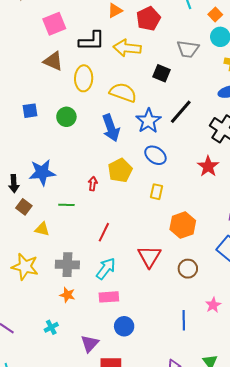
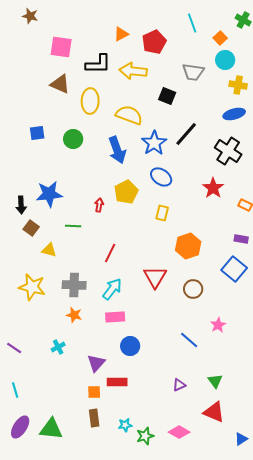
pink square: (54, 24) -> (61, 47), turned 30
blue line: (184, 320) -> (189, 340), turned -48

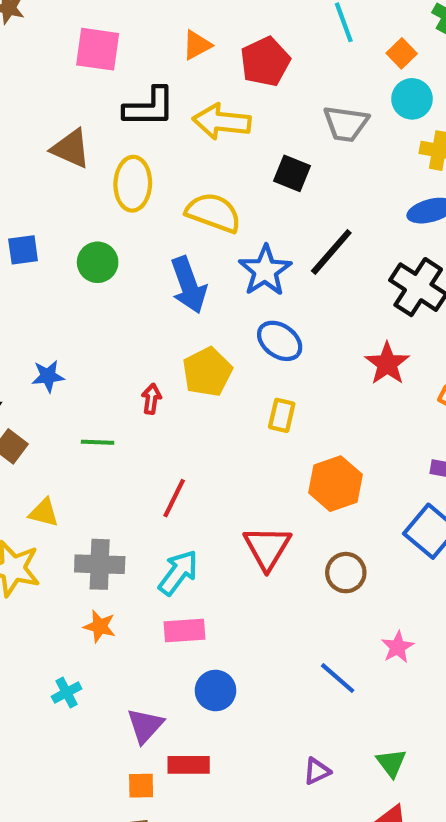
pink square: (61, 47) -> (98, 49), moved
blue star: (49, 194) -> (48, 376), size x0.6
yellow triangle: (49, 250) -> (44, 513), moved

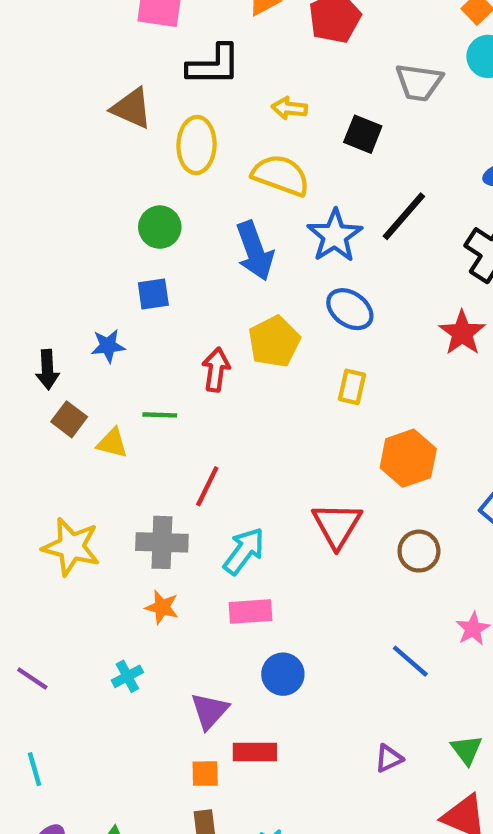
yellow arrow: (222, 122) -> (289, 108), moved, size x0.6
blue square: (23, 250) -> (153, 294), moved
red arrow: (151, 399) -> (216, 370), size x1.4
red line: (174, 498) -> (207, 486), moved
yellow triangle: (44, 513) -> (112, 443), moved

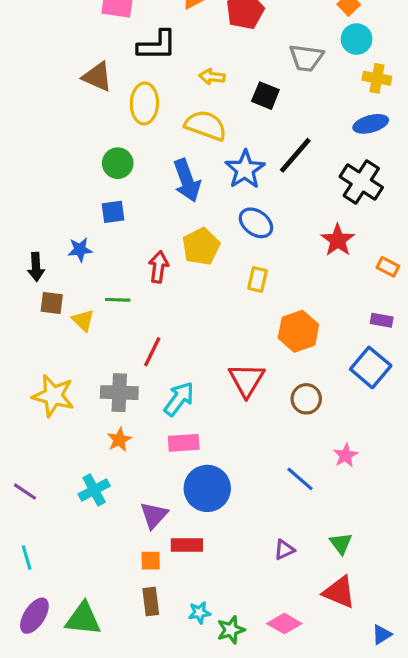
brown square: (69, 419) -> (52, 303), turned -30
yellow triangle: (112, 443) -> (83, 320), turned 30
orange star: (162, 607) -> (119, 440), turned 30
blue circle: (283, 674) -> (207, 488), size x1.5
cyan cross: (127, 676) -> (94, 490), size x1.4

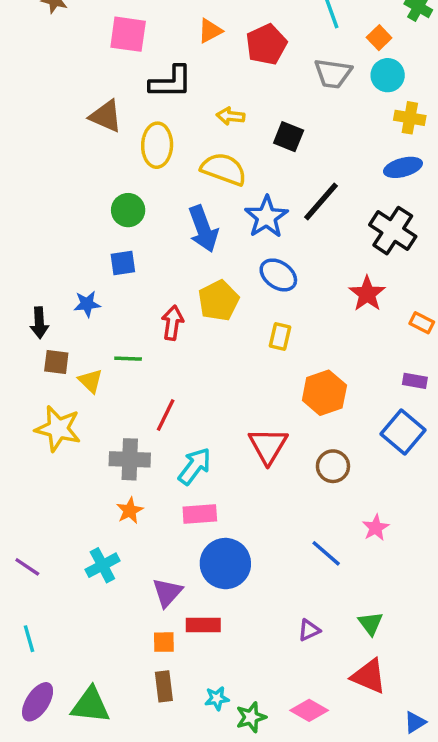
gray trapezoid: (306, 58) -> (333, 73), moved
yellow star: (53, 396) -> (58, 429), moved

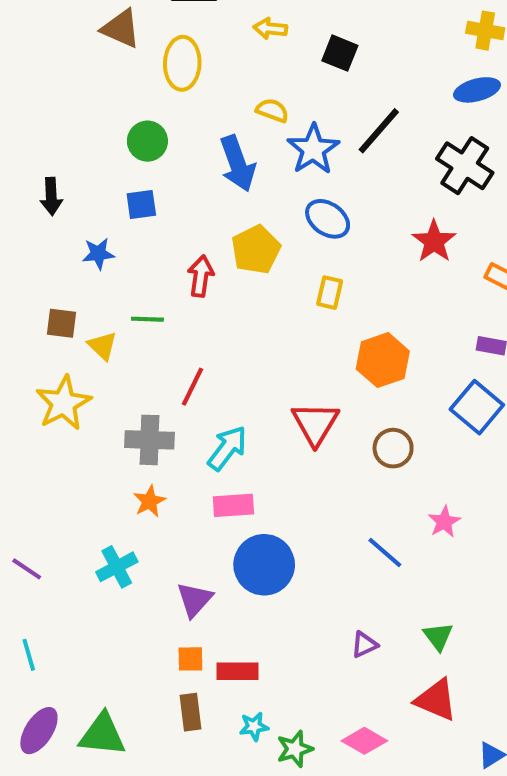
yellow semicircle: (224, 169) -> (272, 110), moved, size x0.6
black arrow: (39, 323) -> (51, 196), moved
yellow star: (58, 429) -> (64, 403), turned 30
red rectangle: (203, 625) -> (238, 671), moved

